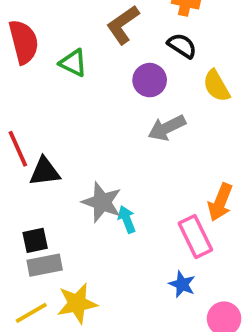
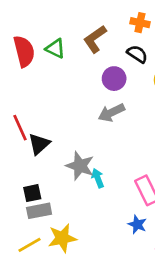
green triangle: (73, 63) -> (55, 49), moved
gray arrow: (167, 128) -> (111, 113), moved
black triangle: (45, 172) -> (39, 144), turned -35

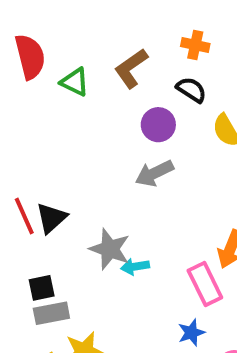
red semicircle: (24, 51) -> (30, 57), moved
red line: (20, 128) -> (24, 216), moved
cyan arrow: (98, 178) -> (135, 267), turned -78
blue star: (137, 224) -> (191, 333), turned 30

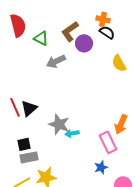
black semicircle: (191, 90) -> (107, 32), moved
purple circle: (158, 125) -> (84, 43), moved
gray arrow: (154, 173) -> (56, 61), moved

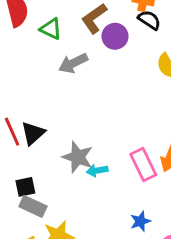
pink rectangle: (108, 142) -> (143, 165), moved
gray rectangle: (29, 157) -> (33, 206), turned 36

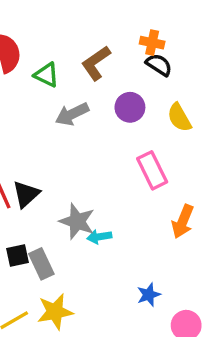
purple circle: (115, 36) -> (130, 107), moved
pink rectangle: (143, 165) -> (152, 170), moved
gray rectangle: (33, 206) -> (41, 264), moved, turned 40

